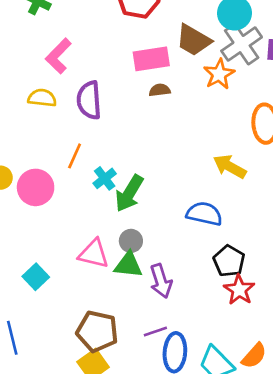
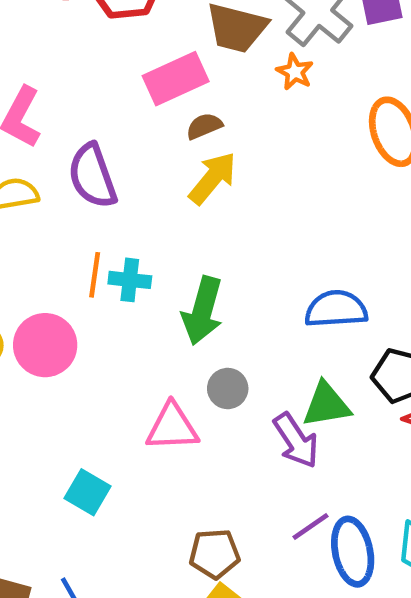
orange star: (219, 74) -> (295, 72), size x0.7
yellow arrow: (230, 166) -> (213, 178), moved, turned 116
cyan cross: (105, 178) -> (130, 280), moved, turned -30
green triangle: (128, 265) -> (326, 405), moved
brown pentagon: (97, 331) -> (215, 554), size x0.7

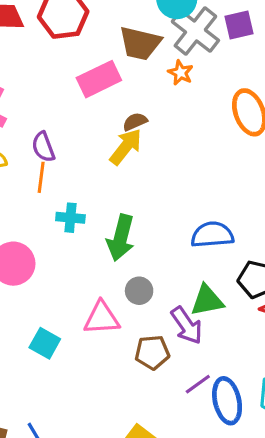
brown semicircle: (204, 126) -> (135, 122), moved
purple semicircle: (92, 176) -> (43, 147), size x0.7
orange line: (95, 275) -> (41, 177), moved
cyan square: (88, 492) -> (45, 343), moved
brown pentagon: (215, 554) -> (152, 352), moved

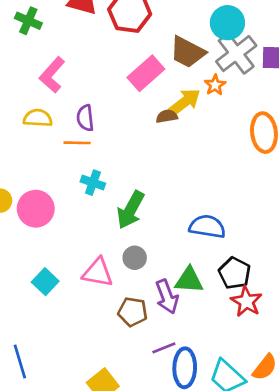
pink rectangle: (99, 79) -> (146, 73), turned -30
yellow arrow: (126, 147) -> (185, 102), moved
orange line: (41, 177) -> (77, 143), turned 70

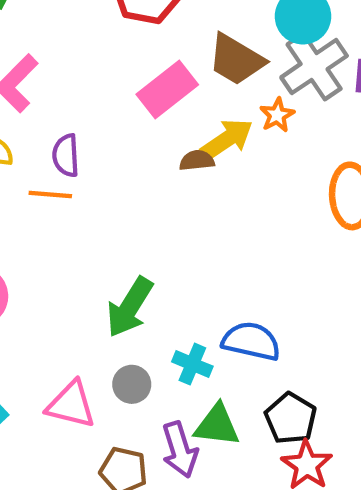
cyan cross: (93, 183) -> (192, 364), moved

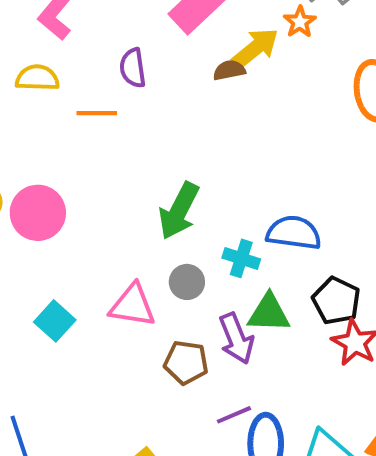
purple semicircle: (66, 155) -> (133, 68), moved

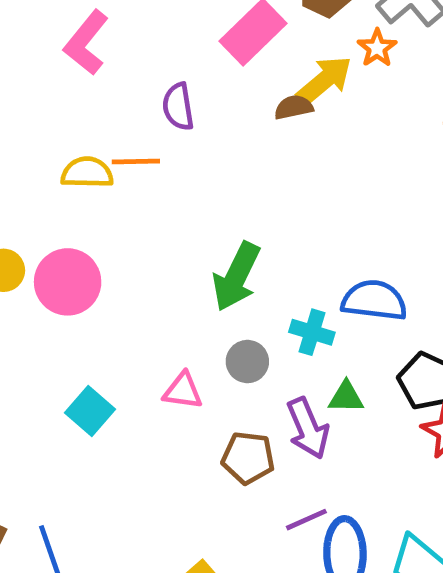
yellow semicircle: (37, 78) -> (87, 173), moved
pink triangle: (133, 305) -> (183, 391), size x0.7
green triangle: (269, 313) -> (346, 397), size x0.7

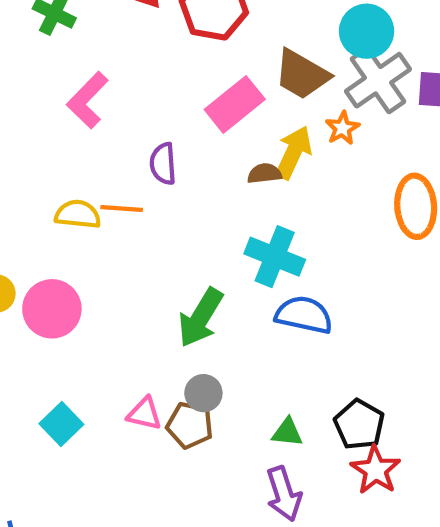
yellow arrow: (324, 80) -> (293, 152), turned -30
blue semicircle: (374, 300) -> (304, 315), moved
cyan cross: (312, 332) -> (275, 257), moved, size x1.5
purple arrow: (308, 428) -> (284, 494), moved
brown pentagon: (248, 458) -> (190, 425), moved

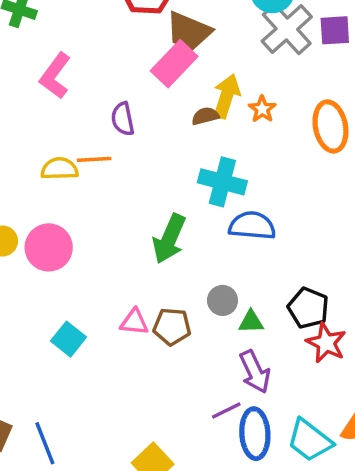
brown trapezoid: (302, 74) -> (189, 31), moved
orange star: (342, 128) -> (262, 109), moved
gray circle: (203, 393) -> (222, 300), moved

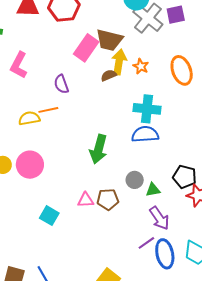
brown trapezoid: (189, 31) -> (109, 40), moved
cyan cross: (222, 182) -> (147, 109), moved

